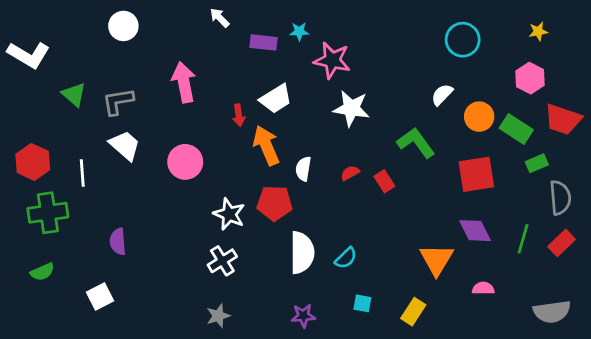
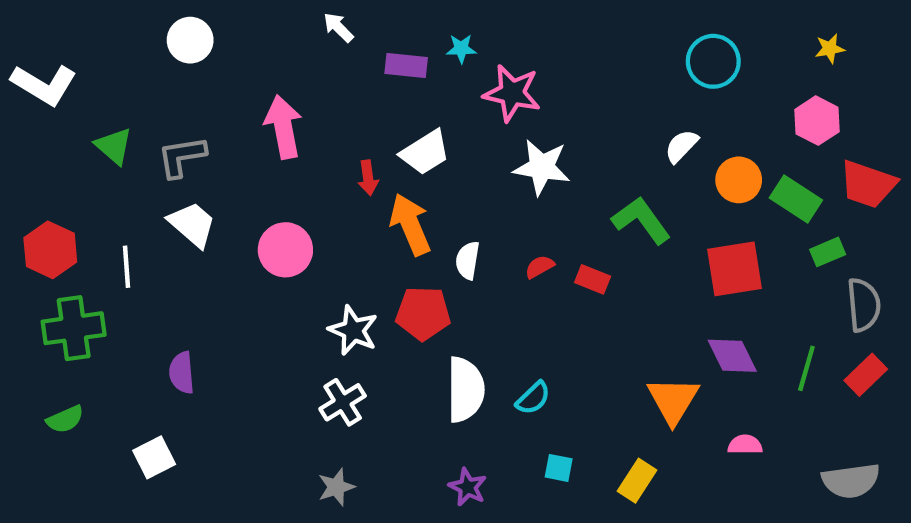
red rectangle: (384, 181) -> (593, 279), turned -35
purple star: (303, 316) -> (468, 487), turned 30

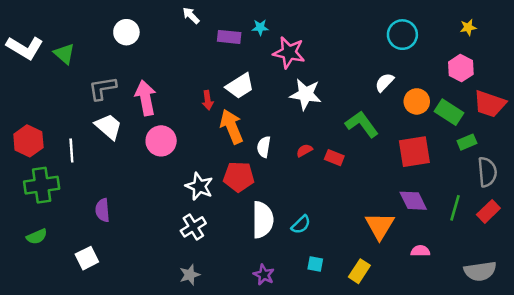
white circle: (190, 40) -> (126, 32), moved
pink arrow: (283, 127) -> (146, 98), moved
green triangle: (114, 146) -> (64, 54), moved

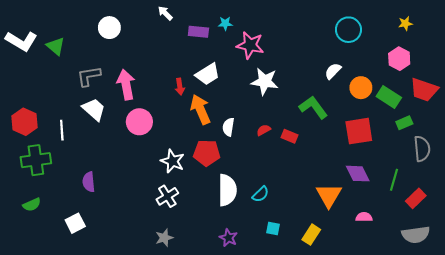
red rectangle: (488, 211) -> (416, 198), moved

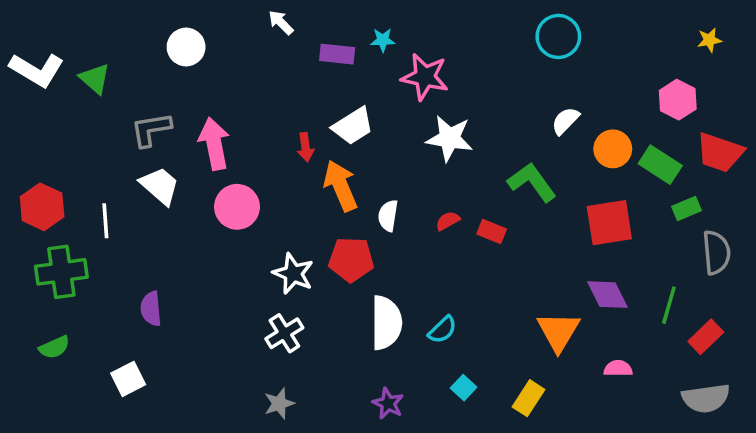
yellow star: (405, 23) -> (709, 40), moved
cyan circle: (348, 30) -> (558, 36), moved
cyan square: (273, 228) -> (464, 388), turned 32

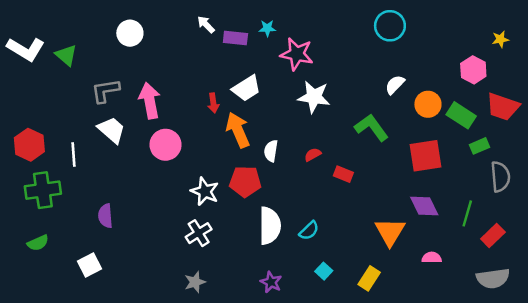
white arrow: (281, 22) -> (206, 25), moved
yellow star: (709, 40) -> (500, 39), moved
red rectangle: (492, 231) -> (343, 174), moved

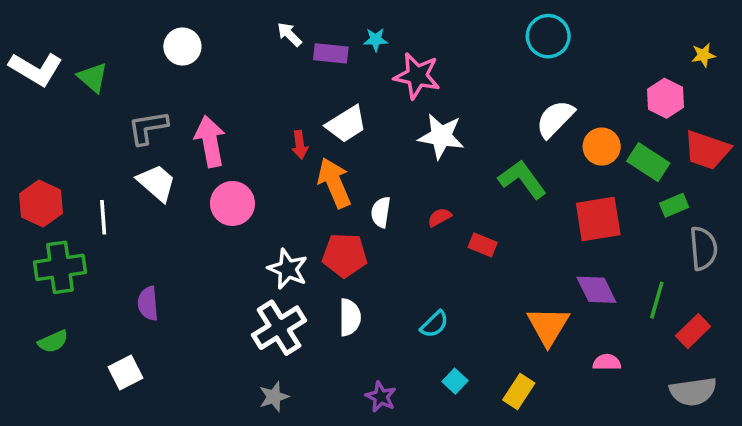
white semicircle: (395, 85) -> (555, 119), size x1.4
white semicircle: (270, 226) -> (350, 317), moved, size x0.7
white cross: (199, 233) -> (279, 328), size x1.4

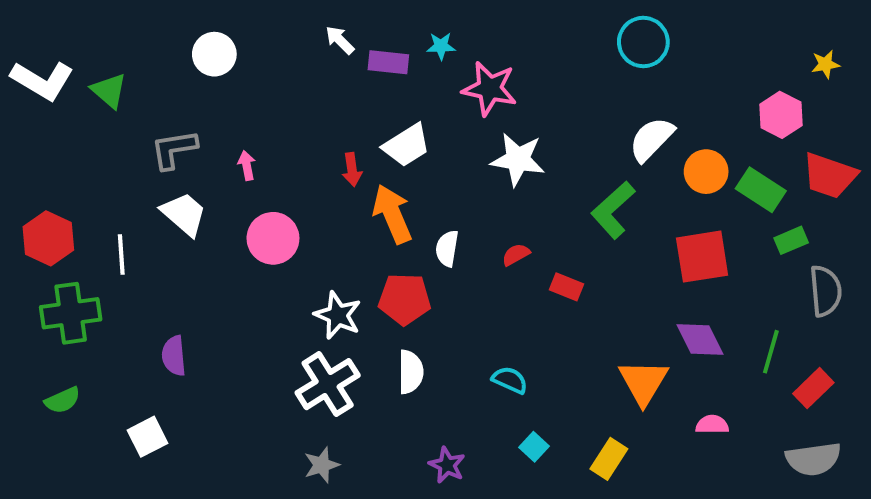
pink arrow: (210, 141) -> (247, 165), size x0.5
green L-shape: (522, 179) -> (613, 210), turned -96
cyan semicircle: (434, 324) -> (510, 380), turned -112

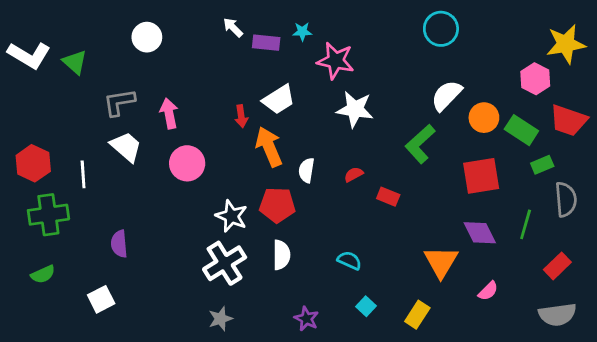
yellow star: (825, 64) -> (566, 44), size x2.0
pink arrow: (247, 165) -> (169, 113), size x1.5
green line: (771, 352) -> (526, 224), moved
pink semicircle: (712, 425) -> (488, 291), turned 135

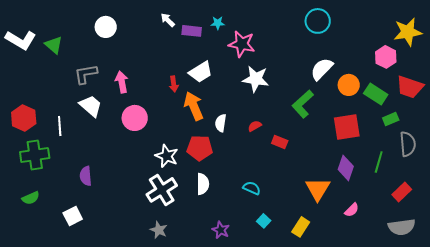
purple diamond: (480, 233) -> (346, 168), turned 45
gray star: (220, 319) -> (159, 230), turned -30

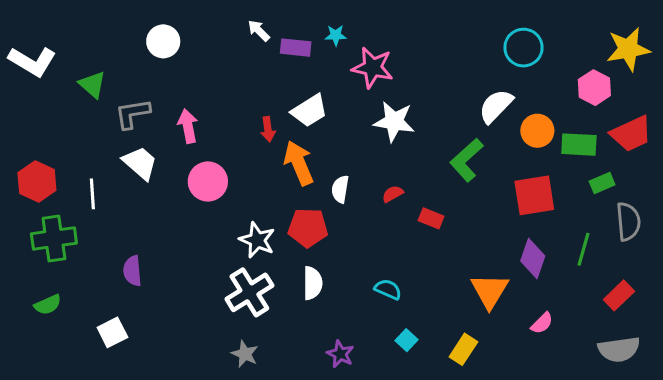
cyan circle: (318, 21) -> (524, 48), moved
green triangle: (54, 45) -> (92, 84), moved
red trapezoid: (410, 87) -> (631, 134), turned -44
green rectangle: (376, 94) -> (579, 145), turned -30

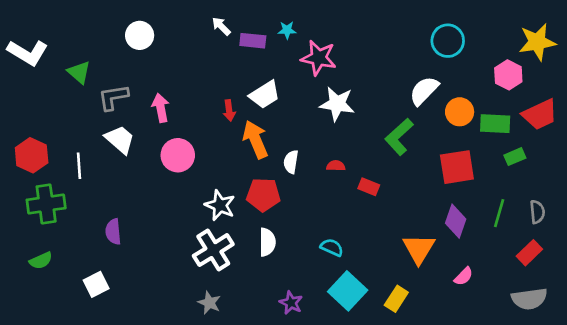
red semicircle: (393, 194) -> (336, 166), turned 30
gray semicircle: (628, 222) -> (537, 212), moved, size x0.7
cyan square: (406, 340) -> (348, 291), size x2.0

